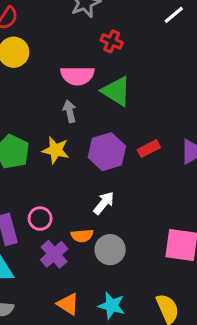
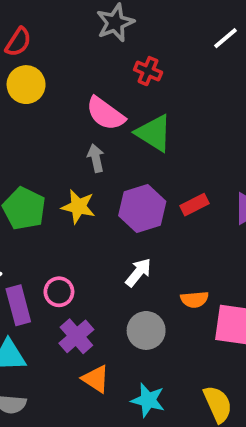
pink semicircle: (77, 76) -> (105, 114), turned 36
orange semicircle: (82, 236) -> (195, 300), moved
orange triangle: (68, 304) -> (96, 379), moved

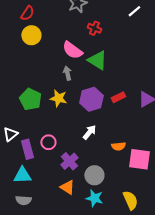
gray circle: (146, 330) -> (94, 175), moved
purple cross: (76, 336) -> (69, 161), moved

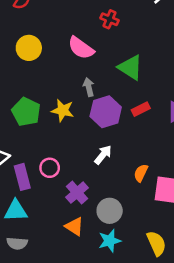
yellow circle: (31, 35) -> (29, 48), moved
green triangle: (97, 60) -> (130, 67), moved
gray arrow: (67, 73) -> (89, 87), moved
orange semicircle: (118, 146) -> (141, 173), turned 120
cyan star: (94, 198) -> (110, 241), turned -30

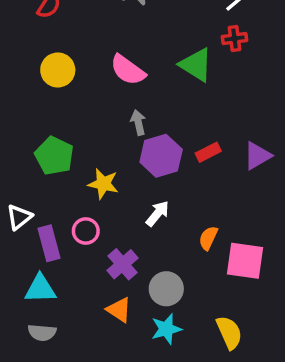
red cross: (110, 19) -> (235, 38), moved, turned -30
green triangle: (130, 67) -> (196, 65), moved
yellow star: (63, 110) -> (103, 184), moved

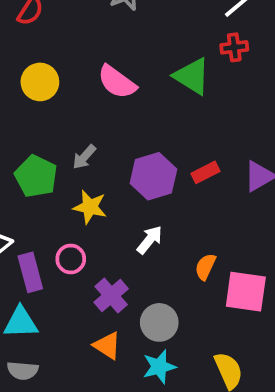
gray arrow: (138, 122) -> (84, 157), moved, turned -125

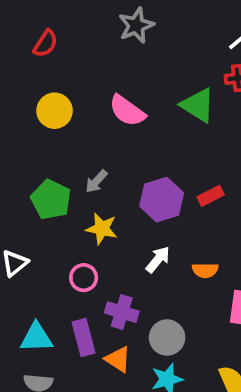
orange semicircle: (205, 267) -> (205, 270), moved, turned -115
purple rectangle: (30, 272) -> (84, 337), moved
purple cross: (111, 296) -> (122, 312), turned -32

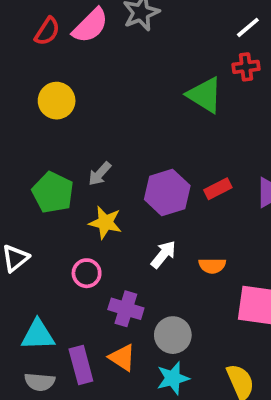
pink semicircle: (127, 111) -> (90, 26), moved, turned -81
purple rectangle: (84, 337) -> (81, 365), moved

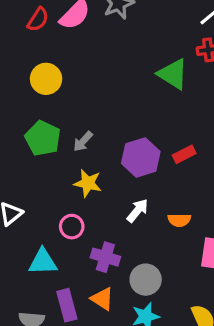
green pentagon: (53, 192) -> (43, 138), moved
cyan triangle: (38, 335) -> (43, 262), moved

